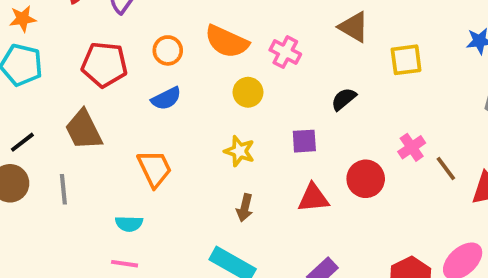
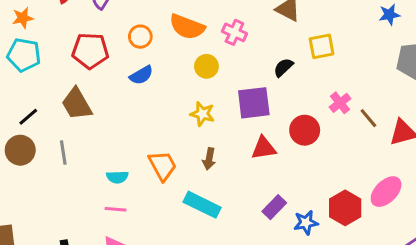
yellow square: (406, 60) -> (322, 46), moved
purple square: (304, 141) -> (254, 103), size x1.6
orange trapezoid: (155, 169) -> (163, 166), moved

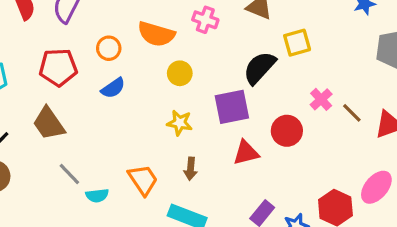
pink cross: (234, 32) -> (205, 20), moved
black semicircle: (283, 67) -> (259, 68), size x1.6
gray line: (63, 153) -> (69, 174), moved, turned -30

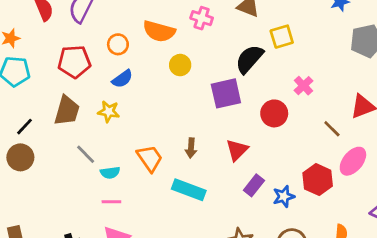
brown line: (352, 113) -> (332, 129), moved
brown trapezoid: (49, 123) -> (67, 111), turned -128
yellow star: (180, 123) -> (109, 112), moved
red triangle: (246, 153) -> (237, 150), moved, turned -30

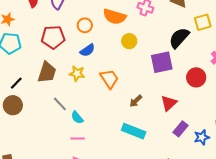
brown arrow: (191, 148) -> (136, 101), turned 40
orange trapezoid: (150, 158) -> (109, 79), moved
cyan semicircle: (110, 173) -> (77, 118), turned 56

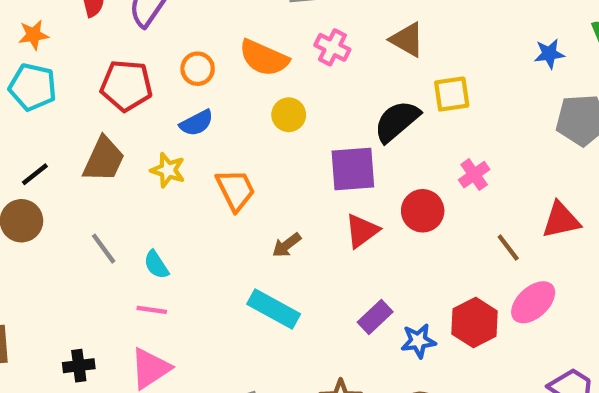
red triangle: (169, 103) -> (362, 231), moved
gray line: (60, 104) -> (104, 249), moved

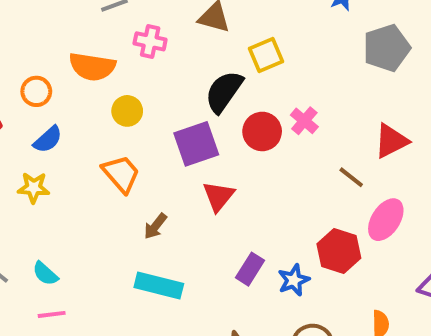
orange trapezoid: (236, 190) -> (121, 174), moved
red circle: (423, 211) -> (262, 131), moved

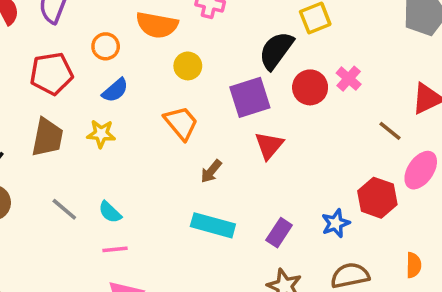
purple rectangle: (250, 269) -> (279, 233), moved

